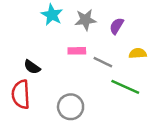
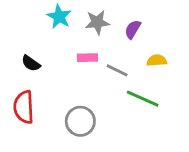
black semicircle: (32, 67) -> (31, 63), moved

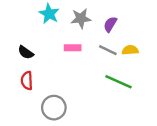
gray line: (117, 70) -> (108, 50), moved
red semicircle: (24, 107) -> (27, 81), moved, size x0.7
gray circle: (80, 121) -> (54, 108), moved

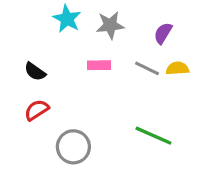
purple semicircle: (110, 24) -> (163, 33), moved
red semicircle: (27, 81) -> (37, 110), turned 60
green line: (118, 82) -> (153, 136), moved

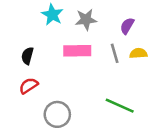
pink rectangle: (99, 65) -> (77, 51), size x1.5
gray line: (147, 68) -> (115, 53), turned 48
black semicircle: (35, 72) -> (27, 56), turned 70

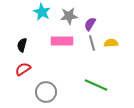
purple semicircle: (127, 26) -> (90, 24), moved

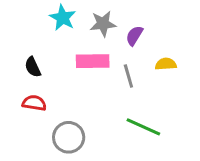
gray line: (92, 43) -> (128, 76), moved
black semicircle: (22, 45) -> (33, 67), turned -40
red semicircle: (23, 69) -> (34, 103), turned 42

